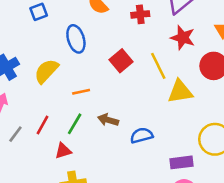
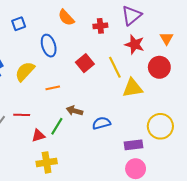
green line: (75, 124) -> (57, 126), moved
red line: (42, 125) -> (22, 115), turned 63

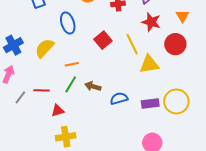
green line: (57, 126) -> (71, 84), moved
purple rectangle: (133, 145) -> (150, 103), moved

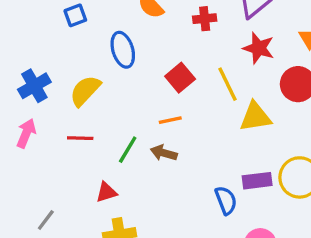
orange line: (72, 64) -> (170, 120), moved
red line: (42, 90) -> (80, 138), moved
gray line: (20, 97) -> (46, 220), moved
blue semicircle: (119, 98) -> (226, 200), moved, turned 84

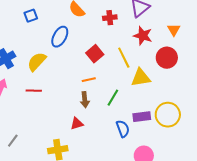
blue ellipse: (123, 50) -> (60, 37), turned 45
green line: (128, 150) -> (113, 98), moved
brown arrow: (164, 153) -> (85, 100), turned -112
red triangle: (106, 192) -> (77, 124), moved

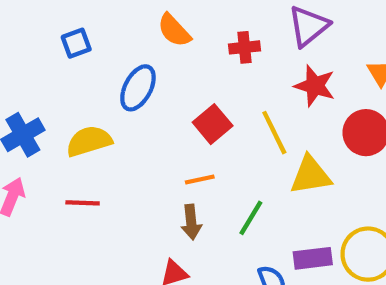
yellow semicircle: (37, 62) -> (89, 141), turned 30

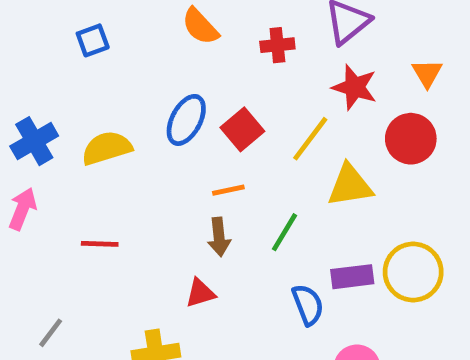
blue ellipse: (138, 88) -> (186, 120), moved
yellow line: (274, 133) -> (310, 139), turned 63
red line: (83, 203) -> (100, 244), moved

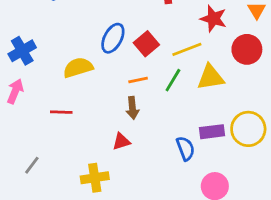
yellow line: (310, 139) -> (187, 49), turned 32
yellow semicircle: (107, 148) -> (78, 68), moved
green line: (284, 232) -> (173, 80), moved

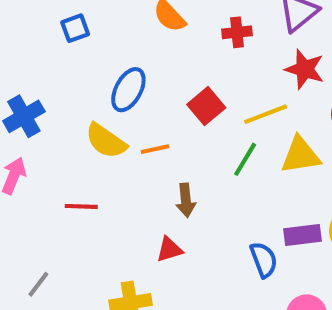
blue ellipse: (113, 38) -> (128, 90), moved
yellow semicircle: (78, 68) -> (106, 141), turned -128
orange line: (138, 80) -> (155, 149), moved

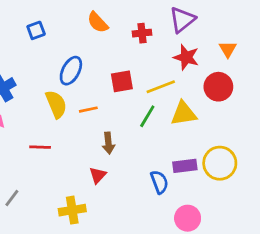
red square: (206, 106) -> (122, 81), turned 30
yellow semicircle: (106, 141) -> (56, 104), turned -148
red triangle: (169, 249) -> (98, 175), turned -30

